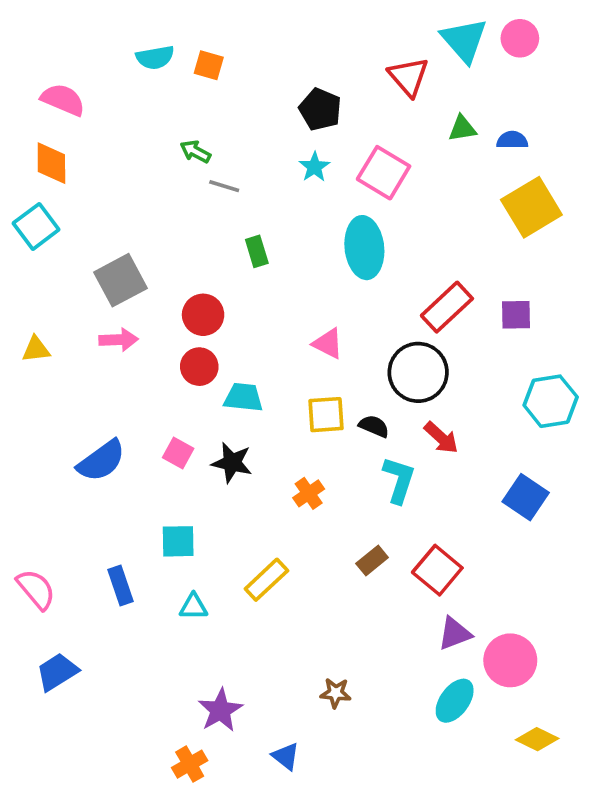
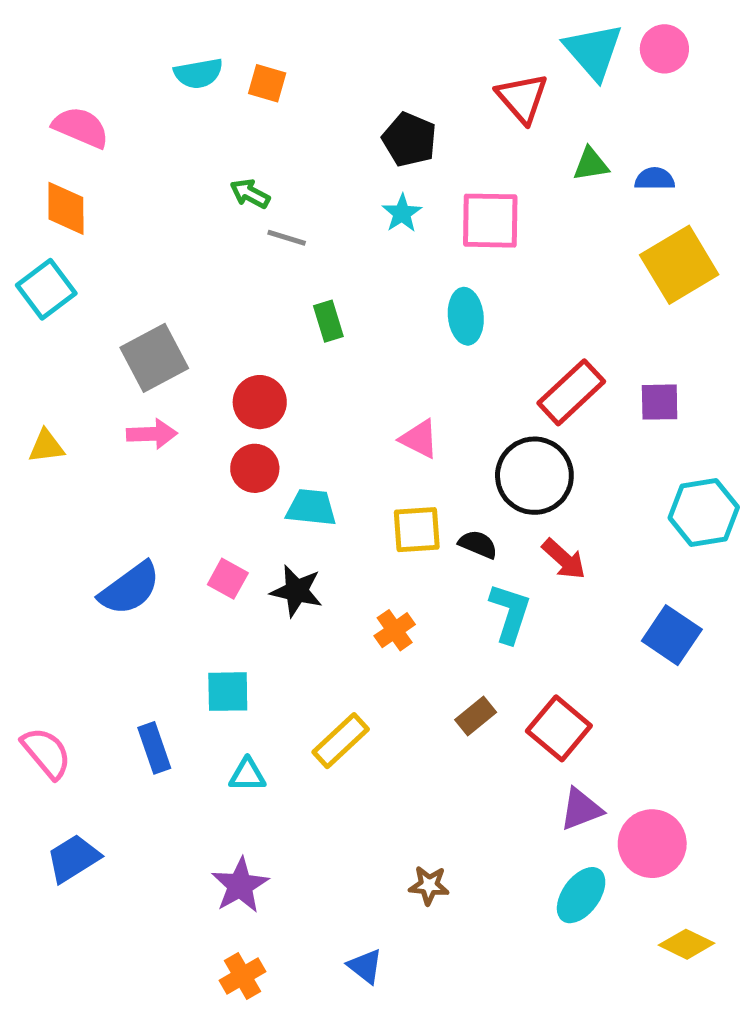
pink square: (384, 173) -> (490, 221), turned -30
cyan ellipse: (364, 248) -> (466, 316), size x0.7
purple star: (220, 710) -> (240, 885), moved

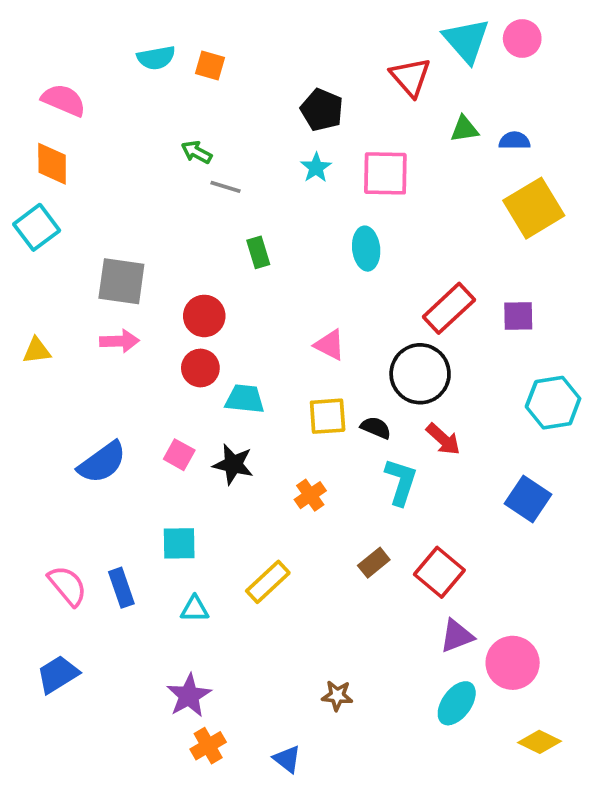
gray square: (154, 358) -> (121, 281), turned 36
pink semicircle: (46, 753) -> (67, 586), moved
orange cross: (243, 976) -> (208, 746), moved

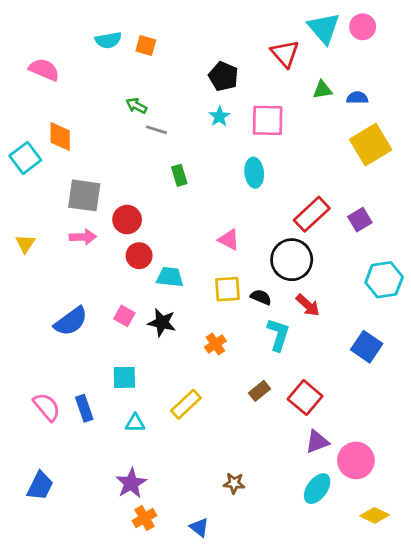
orange diamond: (52, 164) -> (60, 137), moved
red circle: (204, 316) -> (127, 220), moved
purple square: (518, 316) -> (360, 220), turned -30
yellow triangle: (37, 351) -> (25, 244), turned -50
blue trapezoid: (58, 674) -> (40, 486), moved, turned 148

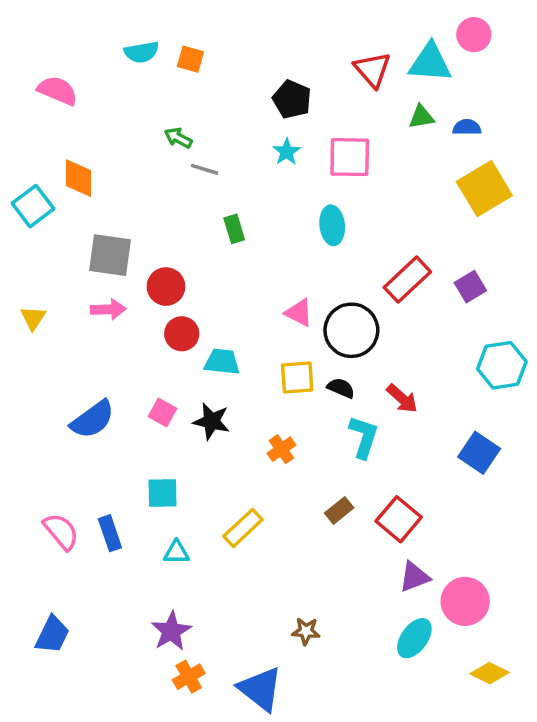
cyan triangle: (324, 28) -> (430, 63), moved, turned -45
black circle: (292, 260) -> (351, 330), moved
blue triangle: (199, 527) -> (260, 689), size x1.8

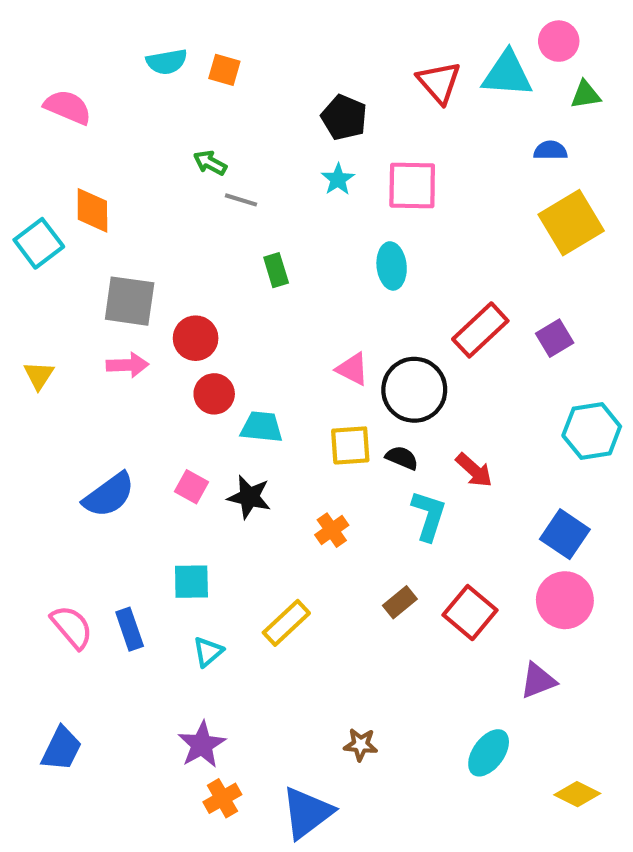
green triangle: (421, 117) -> (586, 95), moved
cyan triangle: (176, 552) -> (208, 652), turned -40
purple triangle: (414, 577) -> (538, 681), moved
pink circle: (465, 601) -> (565, 600), moved
blue triangle: (260, 689) -> (307, 813), turned 45

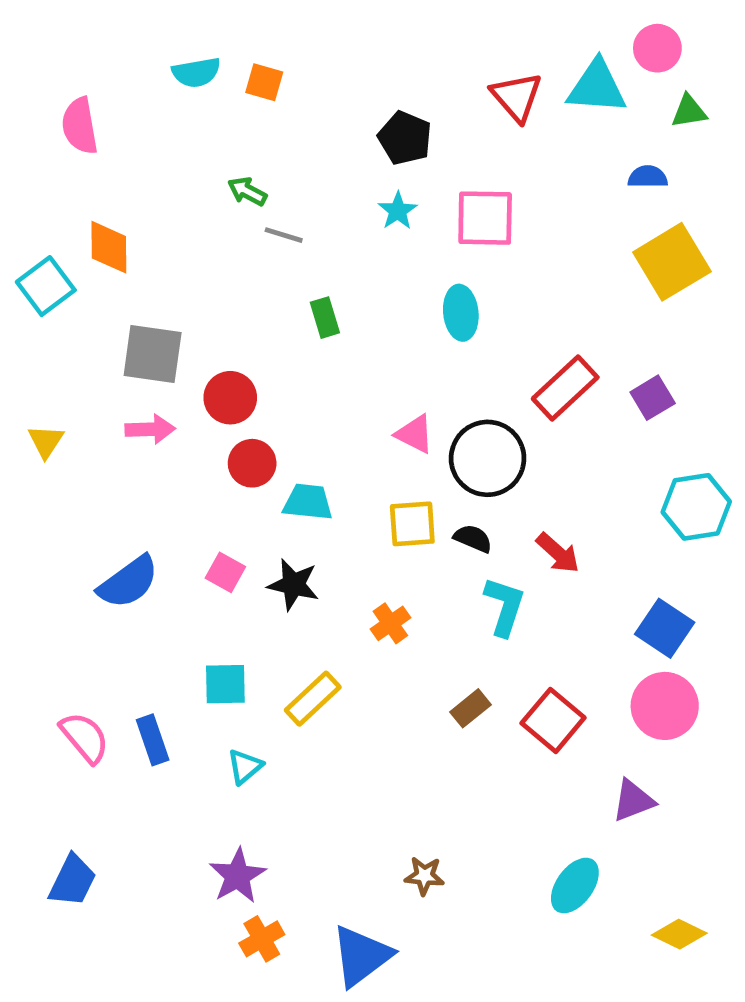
pink semicircle: (68, 107) -> (80, 126), turned -123
yellow rectangle: (286, 623) -> (313, 699), moved

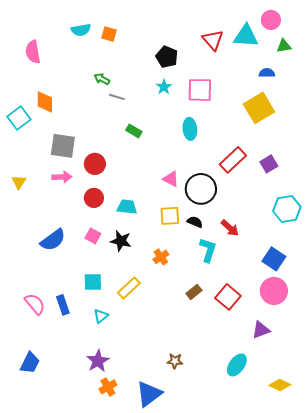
yellow square: (672, 262) -> (259, 108), moved
green rectangle: (325, 318) -> (134, 131), turned -42
red circle: (252, 463) -> (94, 198), moved

